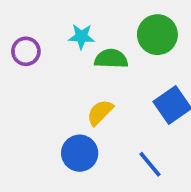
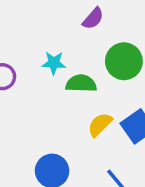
yellow semicircle: (100, 112) -> (100, 125), moved

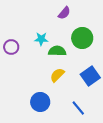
yellow semicircle: (100, 125) -> (57, 75), moved

